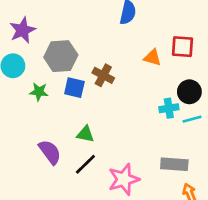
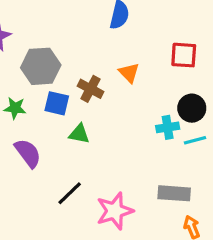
orange triangle: (152, 58) -> (129, 73), moved, turned 30
green triangle: (85, 134) -> (79, 134), moved
purple semicircle: (50, 152) -> (28, 153), moved

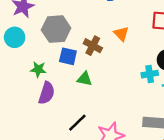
green star: (15, 108) -> (38, 69), moved
purple semicircle: (28, 153) -> (47, 93), turned 55

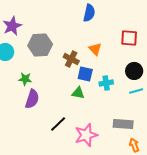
blue square: (68, 56) -> (85, 74), moved
cyan cross: (150, 74) -> (106, 83), moved
green triangle: (85, 79) -> (78, 93), moved

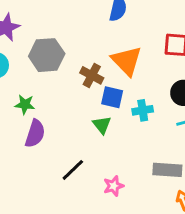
orange triangle: (95, 49) -> (127, 61), size x1.6
green triangle: (78, 93) -> (102, 125), turned 40
pink star: (86, 135) -> (114, 186), size x0.6

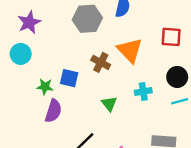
gray hexagon: (47, 55) -> (87, 19), moved
blue square: (112, 97) -> (69, 78), moved

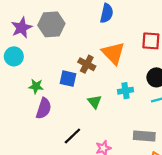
gray hexagon: (87, 19) -> (51, 24), moved
blue square: (69, 78) -> (68, 79), moved

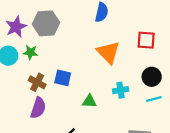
brown cross: (87, 64) -> (37, 82), moved
green star: (36, 86) -> (30, 52), moved
green triangle: (95, 102) -> (89, 101), turned -48

